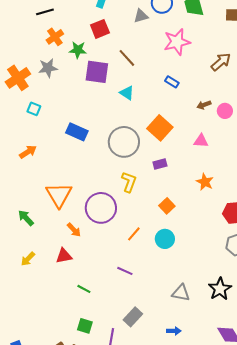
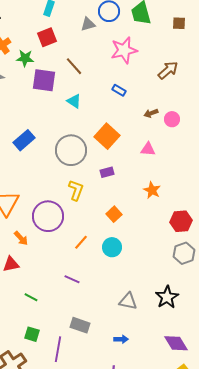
blue rectangle: (77, 132) -> (24, 140), turned -65
gray rectangle: (133, 317) -> (80, 325), turned 66

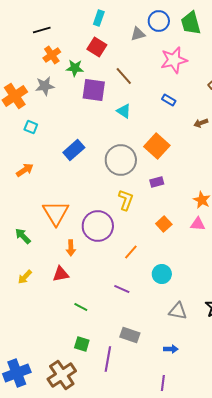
red square: (47, 37) -> (97, 47), turned -36
pink triangle: (148, 149) -> (198, 224), moved
orange arrow: (21, 238) -> (71, 248), turned 42
cyan circle: (112, 247) -> (162, 274), moved

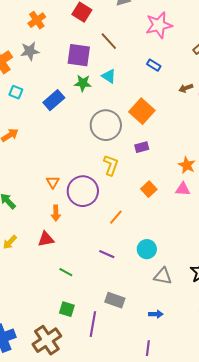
green star: (75, 68) -> (83, 83), moved
blue rectangle: (74, 150) -> (54, 100), moved
orange triangle: (56, 213) -> (53, 182), moved, size x0.5
cyan circle: (162, 274) -> (147, 249), moved

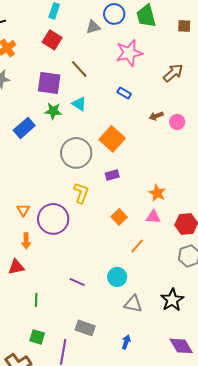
orange line: (116, 217) -> (137, 246), moved
green line: (66, 272) -> (36, 300), turned 64
blue arrow: (156, 314) -> (126, 342), turned -72

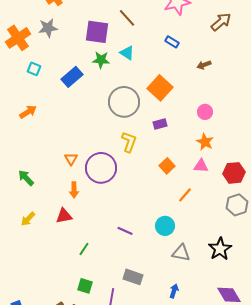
pink circle: (177, 122) -> (205, 112), moved
green line: (36, 300) -> (84, 249), turned 32

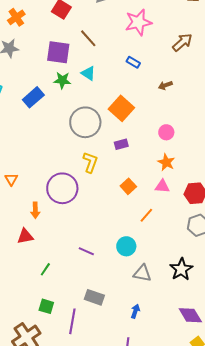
orange triangle: (71, 159) -> (11, 179), moved

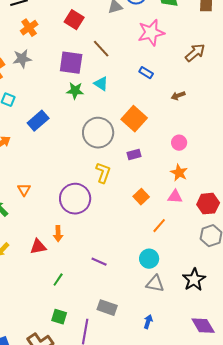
blue rectangle: (33, 97) -> (38, 121), moved
orange arrow: (35, 210) -> (58, 234), moved
cyan circle: (126, 246) -> (149, 259), moved

